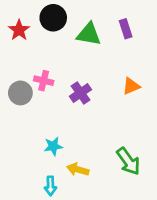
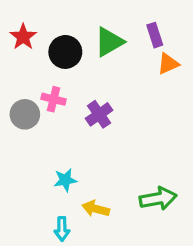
black circle: (53, 18) -> (65, 52), moved
green triangle: (89, 34) -> (109, 42), turned -40
orange triangle: (131, 86) -> (168, 64), moved
green arrow: (128, 161) -> (158, 199), turned -64

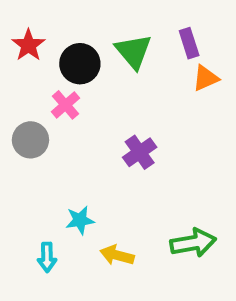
green triangle: (109, 42) -> (133, 51), turned -40
pink cross: (54, 99) -> (65, 105), moved, turned 35
purple cross: (99, 114) -> (140, 152), moved
cyan arrow: (62, 229) -> (47, 257), moved

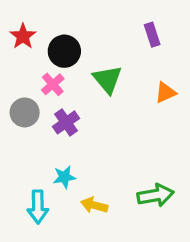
green triangle: (133, 51) -> (107, 79), moved
orange triangle: (206, 78) -> (165, 93), moved
purple cross: (140, 152) -> (66, 122), moved
cyan arrow: (47, 257) -> (38, 207), size x1.4

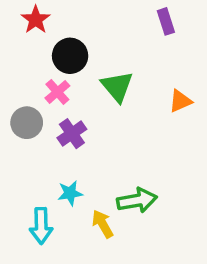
purple rectangle: (152, 35) -> (166, 21), moved
red star: (23, 36) -> (36, 20), moved
green arrow: (155, 195) -> (137, 200), moved
yellow arrow: (94, 205) -> (103, 224), turned 45

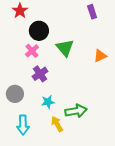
gray circle: (27, 123) -> (15, 94), moved
cyan star: (70, 193) -> (48, 102), moved

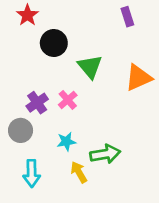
pink cross: (32, 51) -> (68, 100), moved
orange triangle: (100, 56) -> (138, 78), size x1.5
purple cross: (40, 74) -> (37, 103), moved

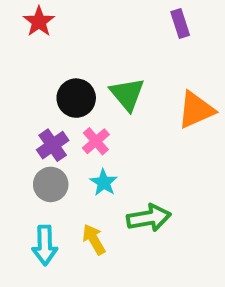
black circle: (54, 43) -> (76, 98), moved
gray circle: (21, 130) -> (51, 184), moved
cyan star: (66, 142) -> (104, 182), moved, turned -30
yellow arrow: (79, 172) -> (94, 239), moved

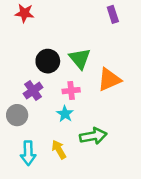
red star: (39, 22) -> (24, 13), turned -30
orange triangle: (196, 110) -> (109, 79), moved
pink cross: (96, 141) -> (71, 91), moved, turned 35
gray circle: (51, 184) -> (17, 115), moved

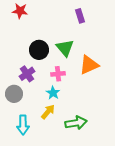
purple rectangle: (113, 14) -> (80, 16), moved
green arrow: (93, 136) -> (76, 123), moved
yellow arrow: (59, 149) -> (48, 112), moved, turned 70

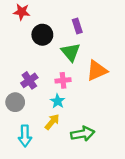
purple rectangle: (80, 16) -> (77, 26), moved
black circle: (39, 50) -> (42, 35), moved

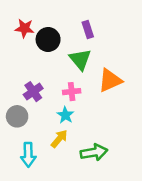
red star: (22, 12) -> (25, 28), moved

